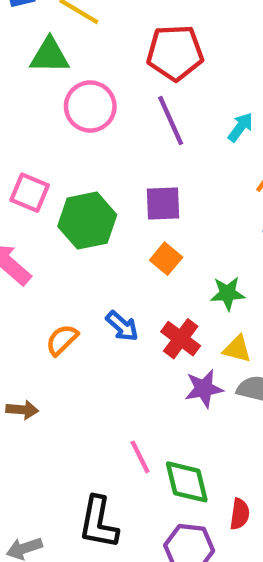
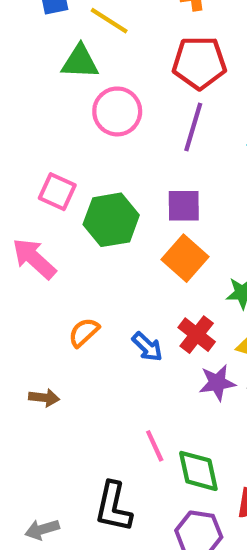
purple line: (171, 120) -> (193, 127), turned 39
orange square: (166, 259) -> (185, 258), size x1.5
blue arrow: (122, 326) -> (147, 347), moved

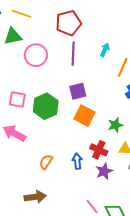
blue arrow: (147, 347) -> (77, 161), turned -126
purple star: (217, 383) -> (104, 171), moved
brown arrow: (44, 398) -> (35, 197), size x1.5

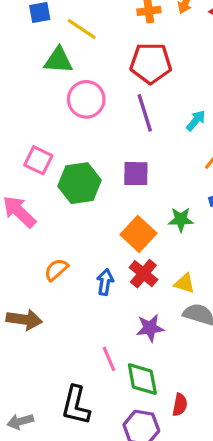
purple line: (73, 54) -> (145, 113), turned -35
orange square: (85, 116) -> (138, 234), moved
green star: (115, 125) -> (181, 220), moved
purple star: (104, 171) -> (150, 328), moved

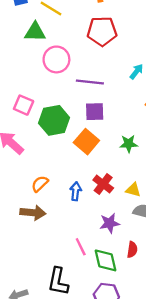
purple line: (145, 113) -> (90, 82), moved, turned -64
orange square: (138, 234) -> (86, 142), moved
brown arrow: (24, 320) -> (33, 213), moved
red semicircle: (180, 405) -> (132, 250), moved

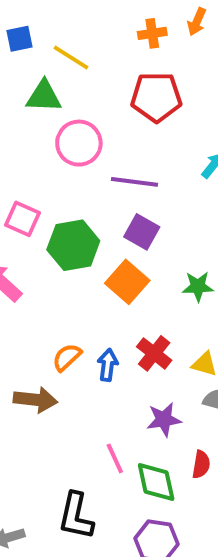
purple square: (95, 112) -> (142, 232), turned 30
orange semicircle: (40, 184) -> (67, 357), moved

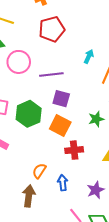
red cross: (154, 353) -> (74, 150), moved, turned -30
blue arrow: (108, 365) -> (63, 183), moved
brown arrow: (35, 400) -> (29, 196), turned -75

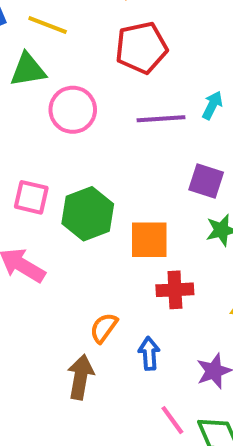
purple line: (51, 74) -> (161, 119), moved
purple square: (61, 99) -> (206, 181), moved
orange square: (60, 125) -> (149, 240), turned -30

